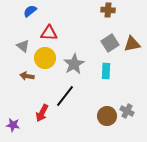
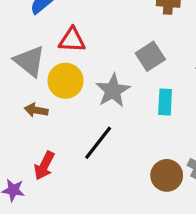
gray square: (110, 43) -> (150, 56), moved
gray triangle: (23, 46) -> (30, 61), size x1.5
red arrow: (42, 113) -> (44, 166), moved

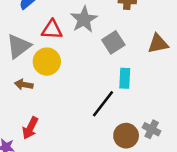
gray triangle: (30, 61) -> (19, 46), turned 44
gray star: (113, 91) -> (84, 19), moved
black line: (98, 143) -> (103, 104), moved

